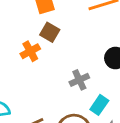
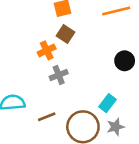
gray cross: (79, 80) -> (59, 75), moved

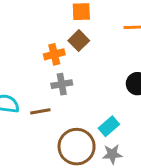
brown line: (47, 117) -> (40, 111), moved

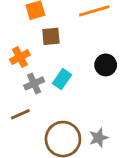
brown square: (79, 41) -> (51, 36), moved, turned -36
cyan rectangle: (109, 126) -> (62, 79), moved

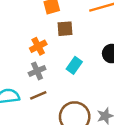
gray cross: (34, 83) -> (37, 71), moved

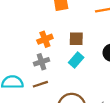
brown square: (65, 29) -> (76, 39), moved

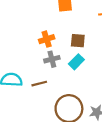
gray cross: (42, 62) -> (52, 59), moved

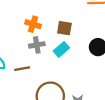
orange cross: (47, 39) -> (33, 24), turned 32

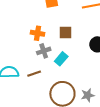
cyan rectangle: (61, 49) -> (61, 59), moved

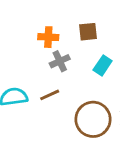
cyan rectangle: (61, 59) -> (103, 65), moved

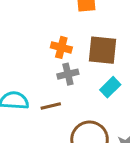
brown square: (88, 32) -> (103, 50), size x1.5

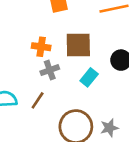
brown line: (51, 106) -> (38, 100), turned -36

